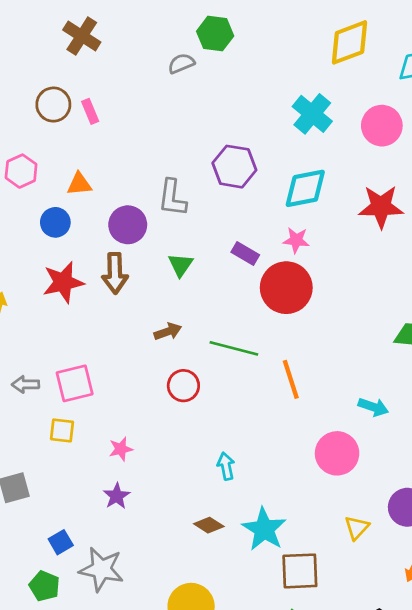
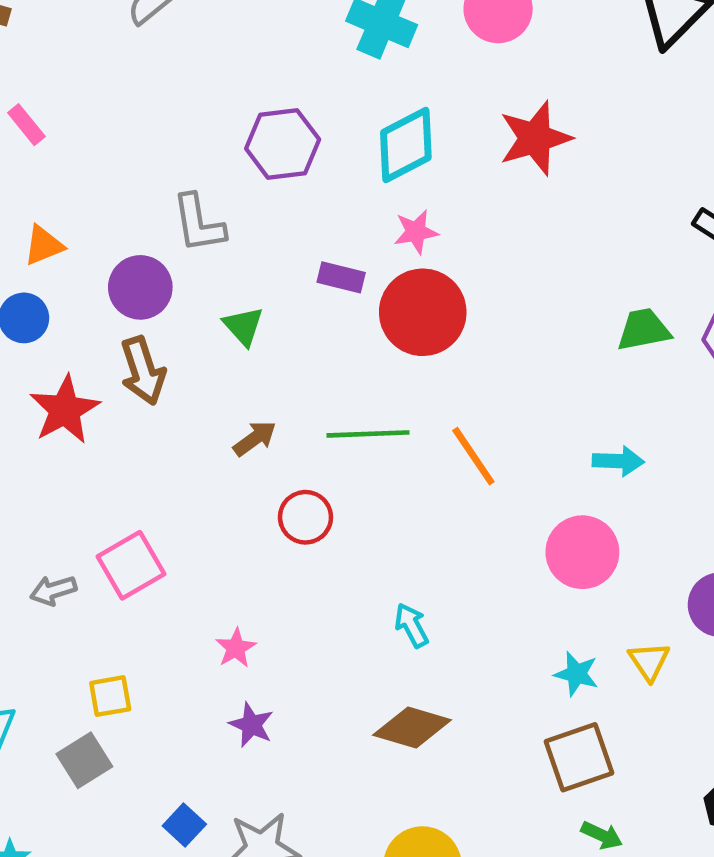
yellow square: (62, 430) -> (110, 696), moved
brown diamond: (209, 525) -> (412, 727), size x1.5
cyan star: (264, 529) -> (576, 674), moved, size x0.6

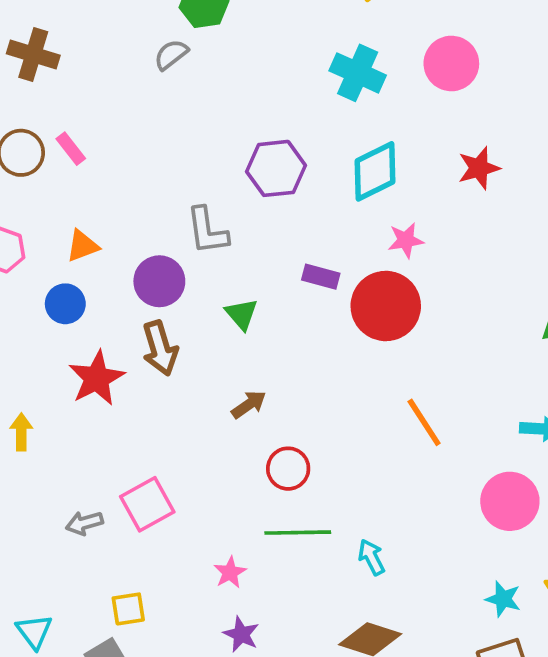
red star: (535, 138) -> (479, 168), size x0.7
pink star: (416, 232) -> (406, 240), moved
green line: (368, 434) -> (298, 533), moved

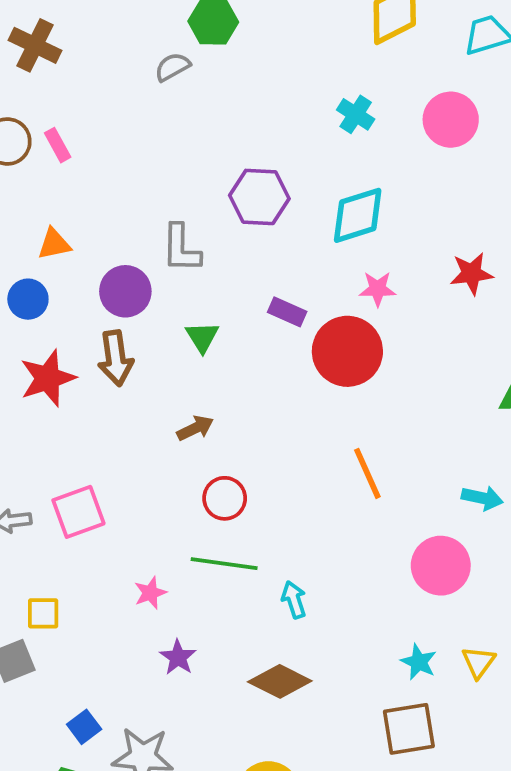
cyan cross: (358, 73) -> (356, 114), size x0.7
red star: (479, 168) -> (471, 273), moved
purple star: (241, 634) -> (178, 657), moved

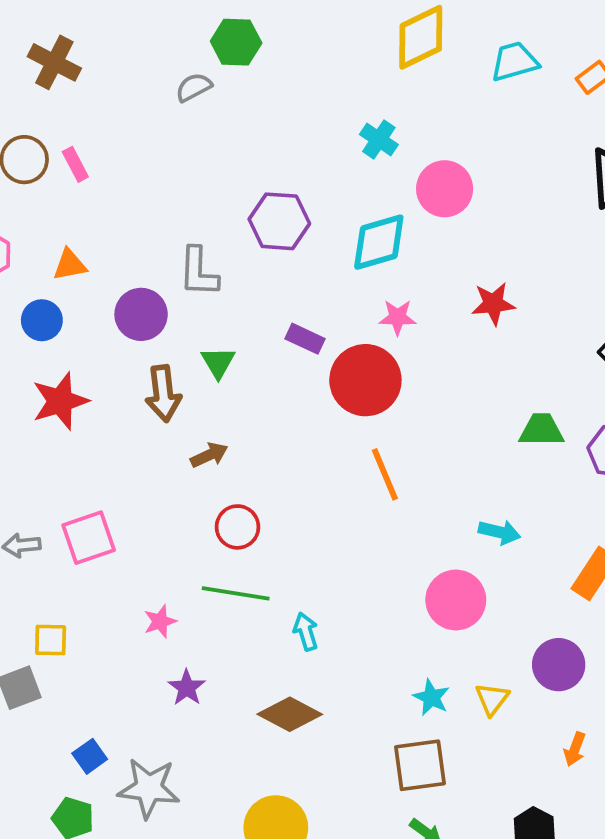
pink circle: (451, 120) -> (445, 189), moved
brown arrow: (116, 358) -> (163, 394), moved
orange line: (367, 473) -> (385, 474), moved

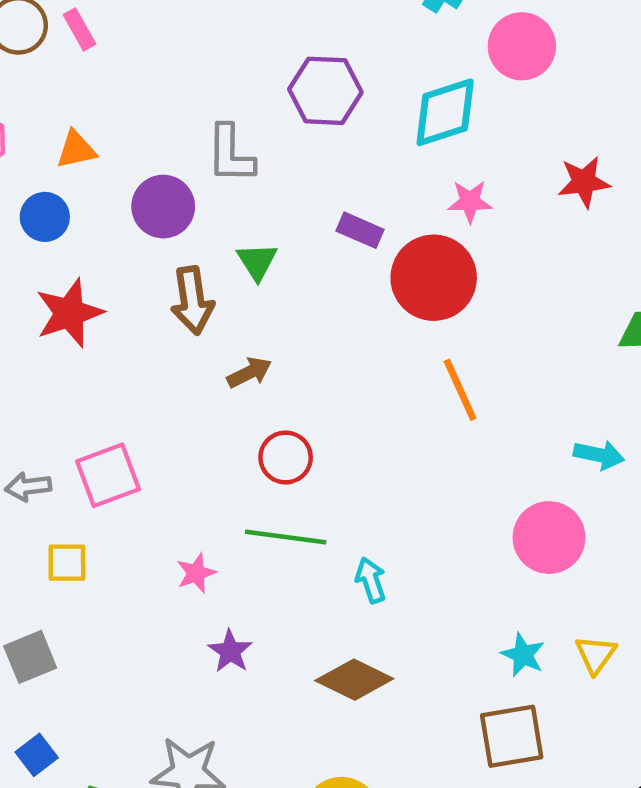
yellow square: (51, 640) -> (67, 563), moved
blue square: (90, 756) -> (37, 755), moved

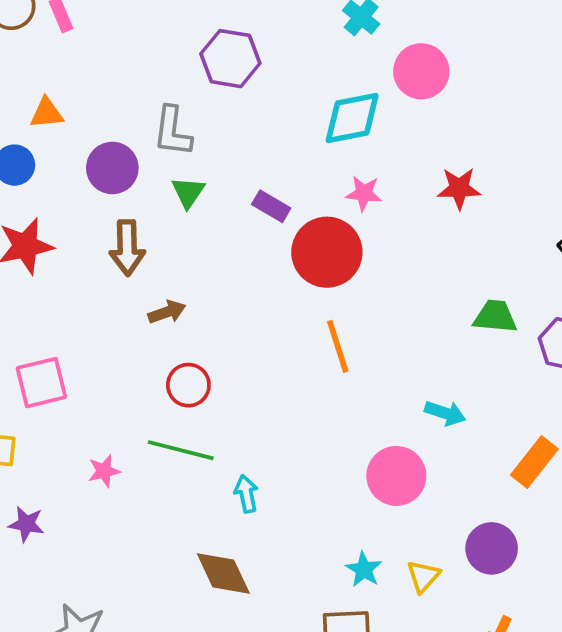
purple hexagon: (325, 91) -> (230, 59), moved
green triangle: (257, 261) -> (188, 192), moved
purple star: (230, 651) -> (26, 524), moved, turned -30
brown diamond: (354, 680) -> (223, 574), turned 32

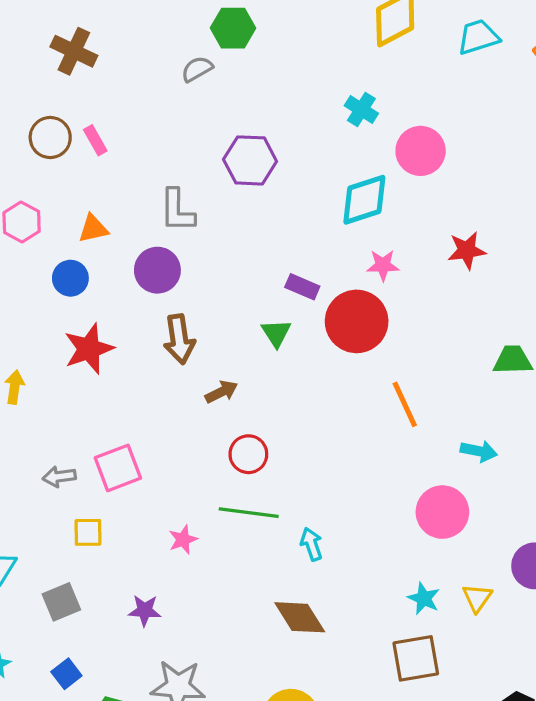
gray L-shape: (173, 131) -> (177, 211), moved
green triangle: (188, 192) -> (276, 333), moved
orange line: (338, 346) -> (405, 404), moved
purple star: (26, 524) -> (145, 610), moved

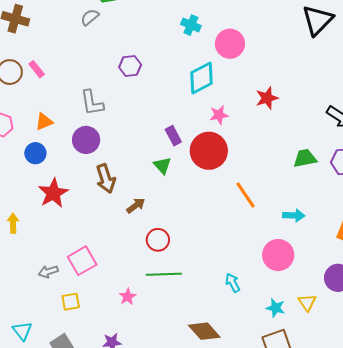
purple hexagon: (250, 160) -> (130, 66), size x0.7
purple rectangle: (302, 287) -> (173, 136), turned 48
cyan arrow: (311, 544) -> (233, 283), moved

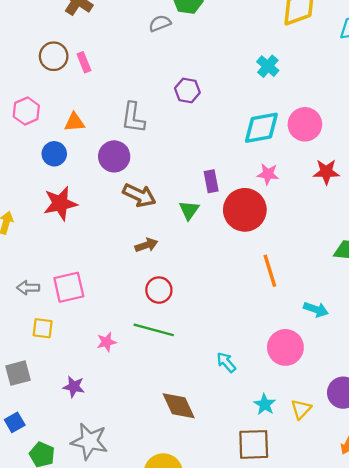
pink circle: (230, 44) -> (305, 124), moved
brown arrow: (106, 179) -> (139, 195), moved, turned -64
cyan arrow: (233, 283) -> (226, 362), turned -30

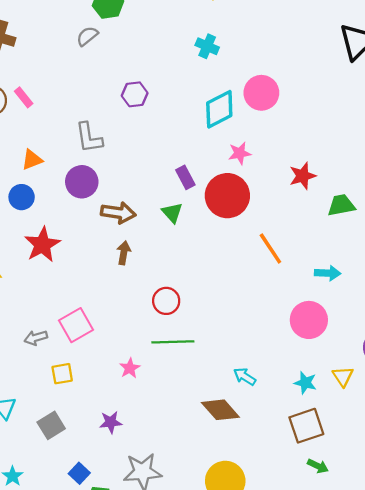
red star: (326, 172) -> (303, 176), moved
brown arrow: (146, 245) -> (124, 253), moved, turned -45
cyan arrow: (226, 362) -> (245, 377), moved
blue square: (15, 422) -> (79, 473), moved

